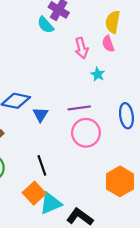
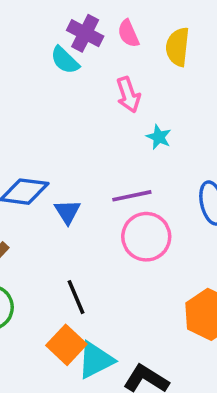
pink semicircle: (108, 44) -> (128, 33), moved

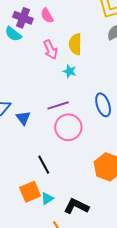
yellow semicircle: (178, 47) -> (75, 44), moved
black line: (76, 297) -> (44, 165), moved
orange square: (66, 345) -> (30, 192), turned 30
cyan triangle: (96, 360) -> (47, 199), size x0.6

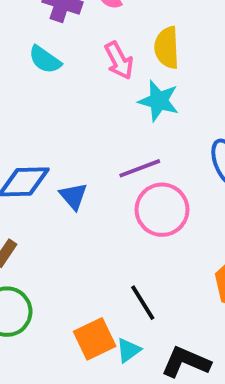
cyan semicircle: (13, 34) -> (45, 60), moved
cyan star: (70, 71) -> (159, 101), size x1.5
black line: (44, 165) -> (143, 303), moved

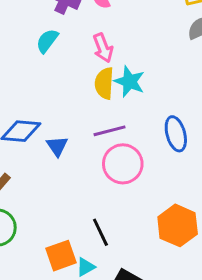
yellow semicircle: (167, 48) -> (104, 83), moved
cyan semicircle: (45, 60) -> (47, 41), turned 85

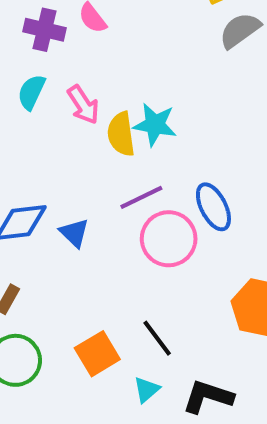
pink arrow: (103, 48) -> (83, 105), moved
blue ellipse: (176, 134) -> (213, 207), moved
orange square: (61, 256) -> (97, 354), moved

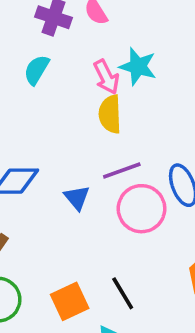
pink arrow: (83, 105) -> (106, 77), moved
cyan star: (155, 125) -> (138, 66), moved
blue triangle: (74, 233) -> (77, 198), moved

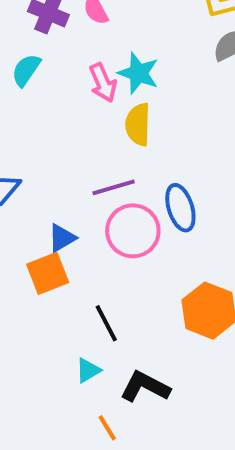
yellow semicircle: (110, 114) -> (138, 124), moved
blue triangle: (77, 198) -> (62, 238), moved, turned 36
orange square: (70, 301) -> (48, 273), moved

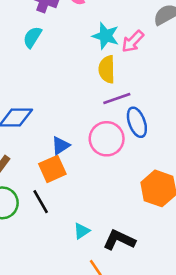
pink arrow: (103, 83) -> (133, 41), moved, turned 70
purple line: (114, 187) -> (117, 99), moved
black line: (106, 323) -> (41, 202), moved

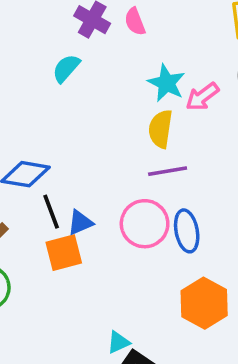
blue ellipse: (137, 122) -> (187, 231), moved
black line: (41, 202) -> (51, 212), moved
cyan triangle: (82, 231) -> (118, 342), moved

